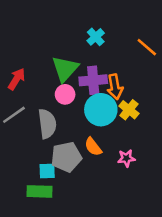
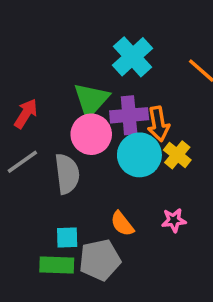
cyan cross: (96, 37) -> (133, 57), size x1.6
pink circle: (65, 94) -> (91, 134), size x1.5
orange semicircle: (93, 147) -> (122, 224), moved
gray pentagon: (66, 157) -> (100, 260), moved

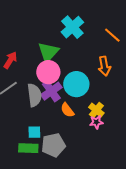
purple cross: (129, 115) -> (51, 91), moved, turned -30
orange arrow: (158, 124) -> (104, 66), moved
yellow cross: (177, 155) -> (96, 110), moved
orange semicircle: (122, 224) -> (67, 110), moved

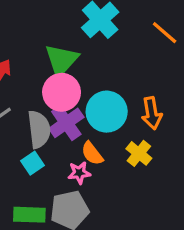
orange arrow: (104, 66) -> (152, 113), moved
pink star: (96, 122) -> (79, 173), moved
cyan square: (34, 132) -> (33, 163), moved, turned -32

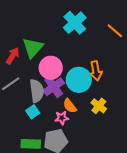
green triangle: (62, 60) -> (33, 48), moved
orange arrow: (152, 113) -> (96, 71), moved

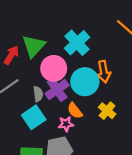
cyan cross: (75, 23) -> (77, 43), moved
gray semicircle: (37, 91) -> (38, 94), size x0.6
cyan square: (33, 112) -> (34, 117), size x1.5

